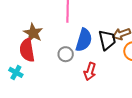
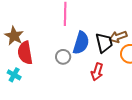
brown star: (33, 33) -> (14, 36), moved
red arrow: (90, 71) -> (97, 72), moved

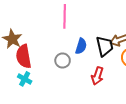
blue semicircle: (81, 43) -> (81, 46), size x0.7
cyan cross: (14, 75) -> (25, 79), moved

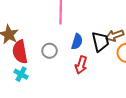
gray circle: (63, 61) -> (50, 51), moved
red arrow: (97, 76) -> (81, 65), moved

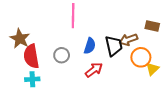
red arrow: (81, 65) -> (94, 70), turned -144
cyan cross: (21, 74) -> (32, 79), turned -32

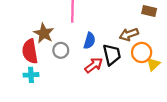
brown rectangle: (152, 26) -> (149, 11), moved
brown star: (20, 39) -> (44, 33), moved
black trapezoid: (114, 46) -> (112, 55), moved

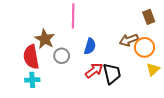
brown rectangle: (149, 11) -> (149, 17), turned 56
orange circle: (142, 52) -> (145, 47), moved
black trapezoid: (112, 55) -> (112, 74), moved

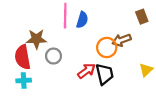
brown star: (45, 39) -> (36, 39), turned -30
blue semicircle: (90, 46) -> (82, 20), moved
orange circle: (145, 47) -> (107, 48), moved

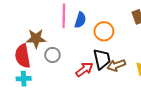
brown arrow: (122, 40) -> (116, 65), moved
orange circle: (107, 48) -> (104, 31), moved
black trapezoid: (105, 74) -> (102, 59), moved

